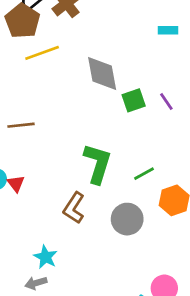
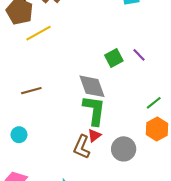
gray diamond: (102, 73) -> (92, 86), moved
green line: (144, 174) -> (154, 103), moved
red triangle: (16, 184) -> (94, 135), moved, turned 40

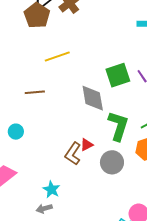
yellow line: (38, 33) -> (57, 56), moved
green square: (114, 58) -> (118, 75), size x1.4
green L-shape: (94, 110) -> (118, 126), moved

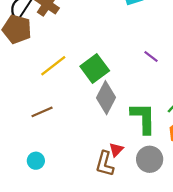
green square: (118, 75) -> (95, 69), moved
gray diamond: (93, 98) -> (106, 98), turned 56

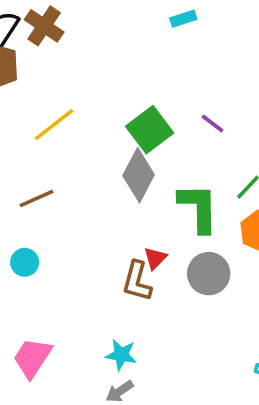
purple line: (151, 56) -> (213, 123), moved
green square: (95, 69) -> (150, 130), moved
cyan circle: (36, 161) -> (25, 262), moved

